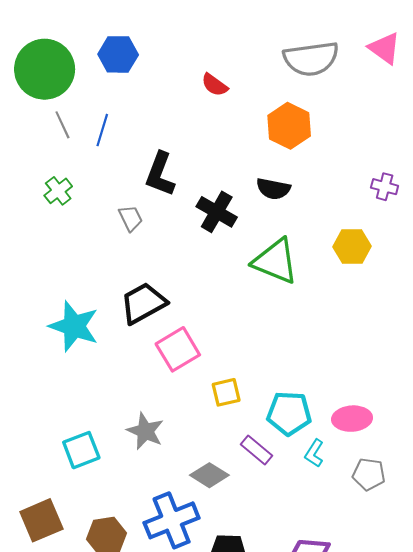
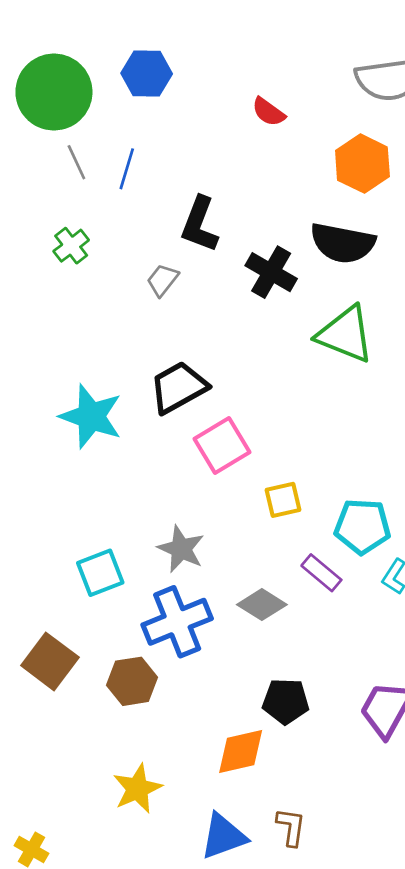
black semicircle: (273, 189) -> (343, 243), size x1.5
gray trapezoid: (131, 218) -> (163, 280), turned -116
brown square: (41, 520) -> (50, 661), turned -30
blue cross: (172, 520) -> (177, 622), moved

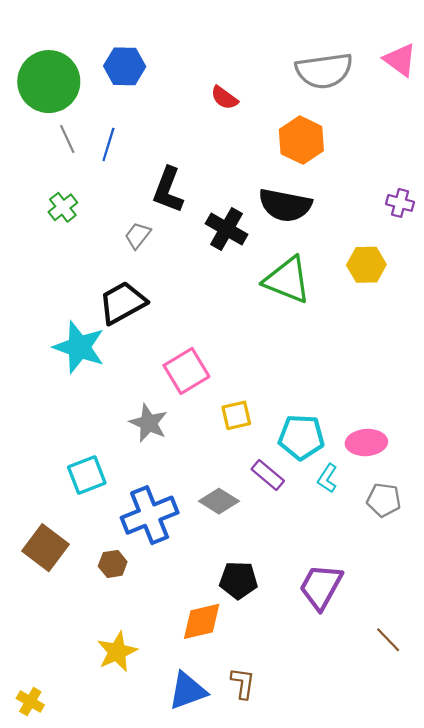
black trapezoid: (178, 387) -> (122, 303), moved
gray star: (181, 549) -> (149, 423), moved
brown hexagon: (132, 681) -> (113, 564), size x0.7

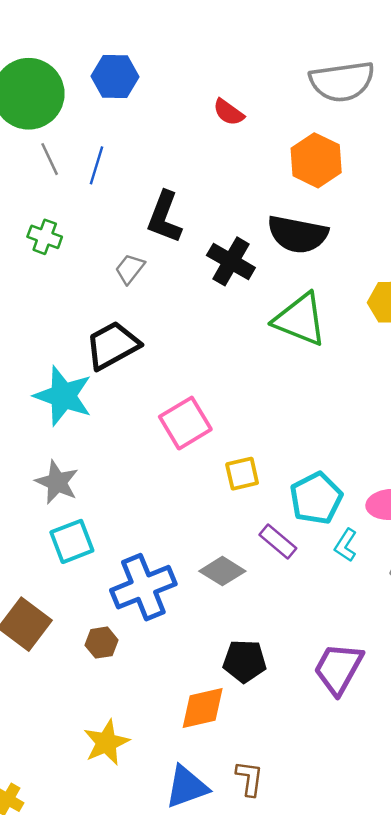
green cross: (63, 207) -> (45, 237), turned -32
gray star: (149, 423) -> (57, 482), moved
cyan pentagon: (301, 437) -> (316, 498), turned -30

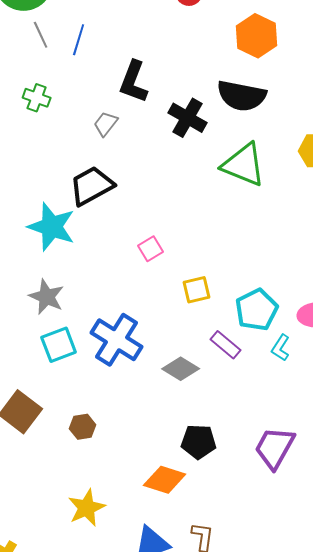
pink square: (185, 423) -> (151, 249), size x0.6
blue cross: (143, 587) -> (117, 340), moved, turned -36
orange diamond: (203, 708) -> (165, 480), turned 30

